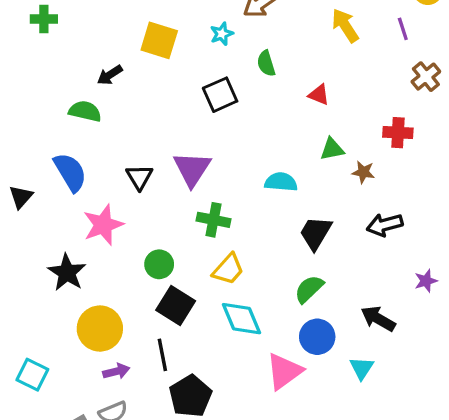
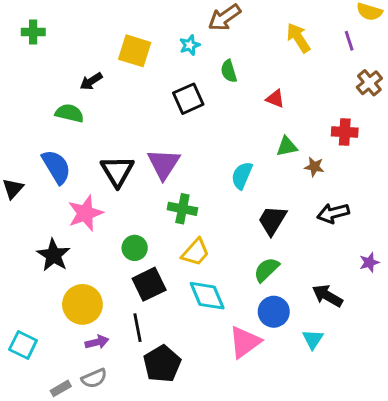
black triangle: (139, 177) -> (117, 171), size x1.4
cyan semicircle: (281, 182) -> (242, 175), turned -72
black square: (176, 305) -> (149, 284), turned 32

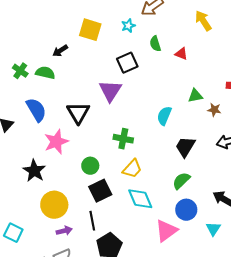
green cross: (33, 32) -> (20, 71), moved, turned 35
red triangle: (275, 99) -> (181, 54), moved
purple triangle: (164, 164) -> (110, 91), moved

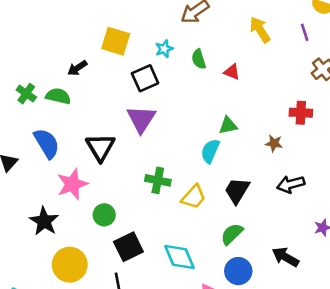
cyan star: (128, 26) -> (164, 49), moved
black square: (127, 63) -> (145, 78), moved
green triangle: (195, 96) -> (228, 125), moved
green circle: (90, 166) -> (104, 215), moved
yellow trapezoid: (132, 169) -> (194, 197), moved

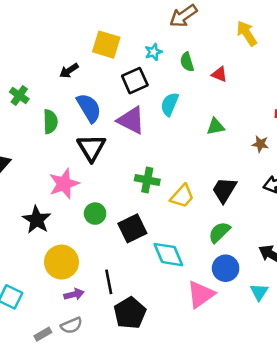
green semicircle: (58, 96) -> (50, 122), moved, turned 75
purple triangle: (141, 119) -> (131, 120), turned -36
blue semicircle: (47, 143) -> (89, 108), moved
cyan semicircle: (210, 151) -> (170, 104), moved
black square: (128, 247) -> (132, 228), moved

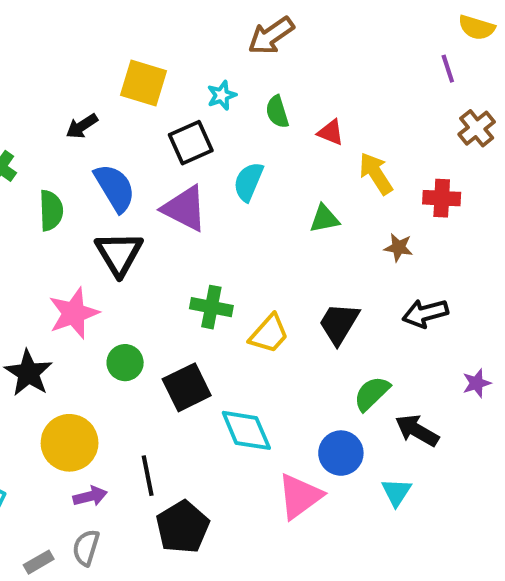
yellow arrow: (247, 33) -> (376, 173), moved
green semicircle: (219, 232) -> (372, 393), moved
gray semicircle: (71, 325) -> (86, 548), turned 130

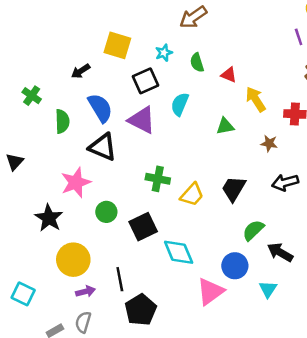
black triangle: (119, 254) -> (103, 147), turned -36

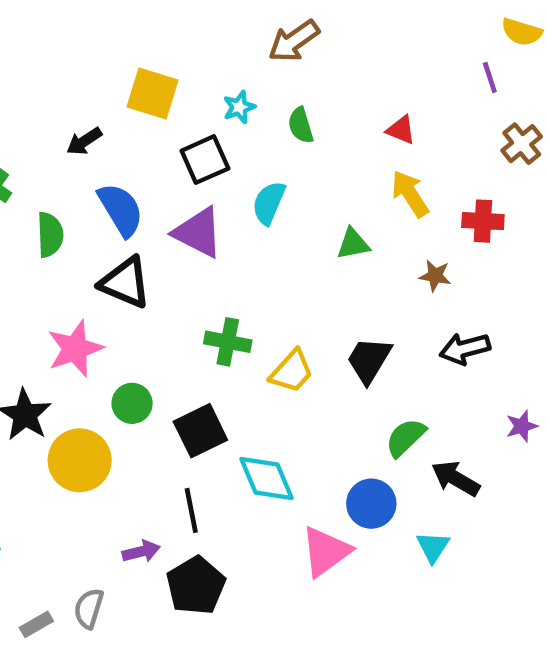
red triangle: (229, 75) -> (401, 130), moved
yellow circle: (73, 260) -> (80, 460), moved
black line: (120, 279) -> (191, 510), moved
purple arrow: (86, 291) -> (141, 551), moved

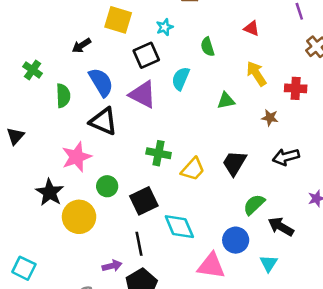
green semicircle: (301, 125) -> (207, 47), moved
red triangle: (401, 130) -> (252, 28), moved
pink triangle: (326, 551) -> (211, 266), turned 44

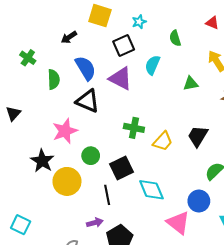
black line: (139, 244) -> (107, 195), moved
pink triangle: (211, 266) -> (178, 223), turned 30

